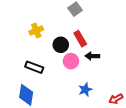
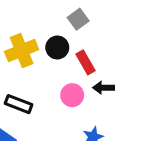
yellow cross: (36, 30) -> (22, 50), size x1.5
black circle: (61, 45) -> (57, 48), moved

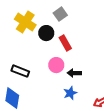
yellow cross: (22, 50) -> (25, 22), moved, turned -35
black arrow: (103, 88) -> (74, 73), moved

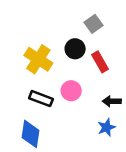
yellow cross: (25, 22) -> (38, 59), moved
pink circle: (56, 65) -> (71, 91), moved

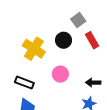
red rectangle: (100, 62) -> (92, 40), moved
black rectangle: (41, 99) -> (24, 83), moved

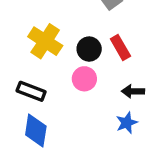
black circle: (64, 40) -> (89, 49), moved
red rectangle: (92, 40) -> (120, 47), moved

